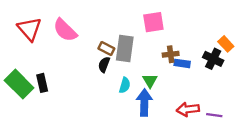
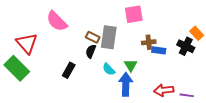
red triangle: (29, 29) -> (27, 43), moved
black rectangle: (42, 83) -> (69, 70), moved, turned 42
cyan semicircle: (125, 85) -> (109, 69), turned 120

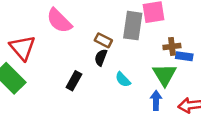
gray rectangle: (109, 37) -> (133, 26), moved
green triangle: (131, 65) -> (165, 75), moved, size x1.5
blue arrow: (126, 84) -> (156, 100), moved, size x0.7

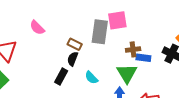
pink semicircle: (59, 21) -> (37, 28), size x0.7
black rectangle: (74, 81) -> (61, 77), moved

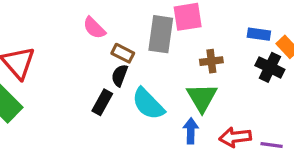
pink semicircle: (37, 28) -> (94, 28), moved
blue rectangle: (143, 58) -> (259, 34), moved
cyan semicircle: (91, 78) -> (148, 104), size x1.6

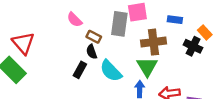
blue rectangle: (259, 34) -> (175, 20), moved
brown cross: (211, 61) -> (154, 42), size x1.6
black semicircle: (120, 75) -> (92, 52), turned -40

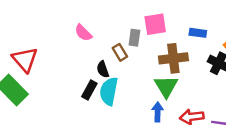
gray rectangle: (119, 24) -> (134, 38), size x0.6
brown rectangle: (94, 37) -> (120, 52), moved, turned 32
cyan semicircle: (111, 71) -> (109, 91), moved, turned 55

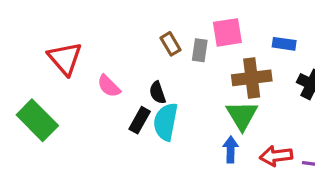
pink semicircle: (83, 33) -> (109, 86), moved
brown rectangle: (120, 52) -> (171, 44), moved
red triangle: (25, 60) -> (65, 58), moved

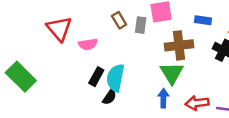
red triangle: (65, 58) -> (59, 29), moved
pink semicircle: (109, 86) -> (88, 44), moved, turned -54
black semicircle: (158, 93) -> (109, 97), moved, turned -126

